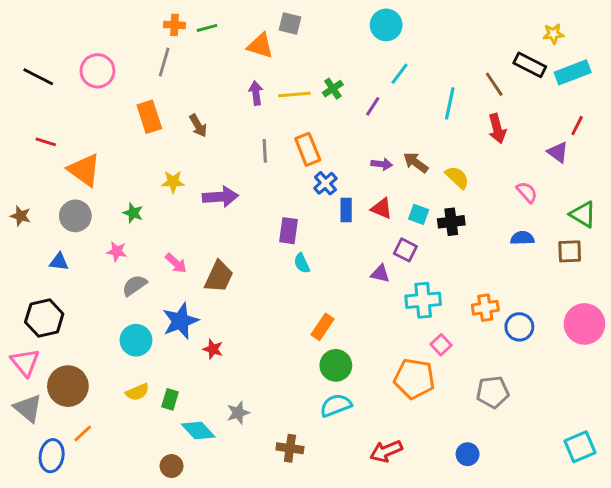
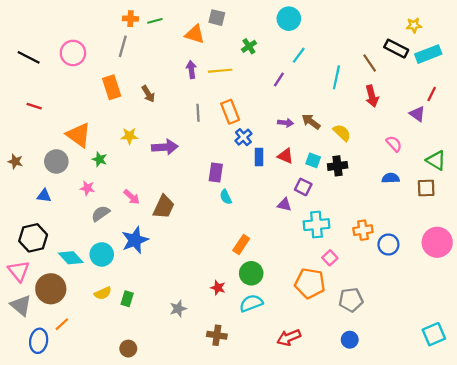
green cross: (333, 89) -> (249, 46), moved
orange triangle: (84, 170) -> (78, 135), moved
red star: (213, 349) -> (218, 288), moved
gray pentagon: (493, 392) -> (351, 300), moved
cyan diamond: (198, 430) -> (71, 258), moved

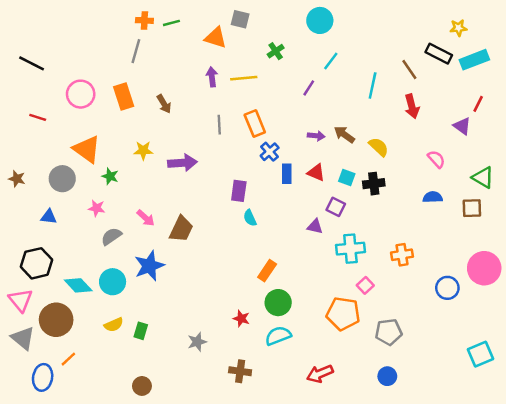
pink circle: (73, 53) -> (81, 94), moved
blue circle: (388, 244) -> (447, 288), moved
cyan square: (434, 334) -> (481, 354), moved

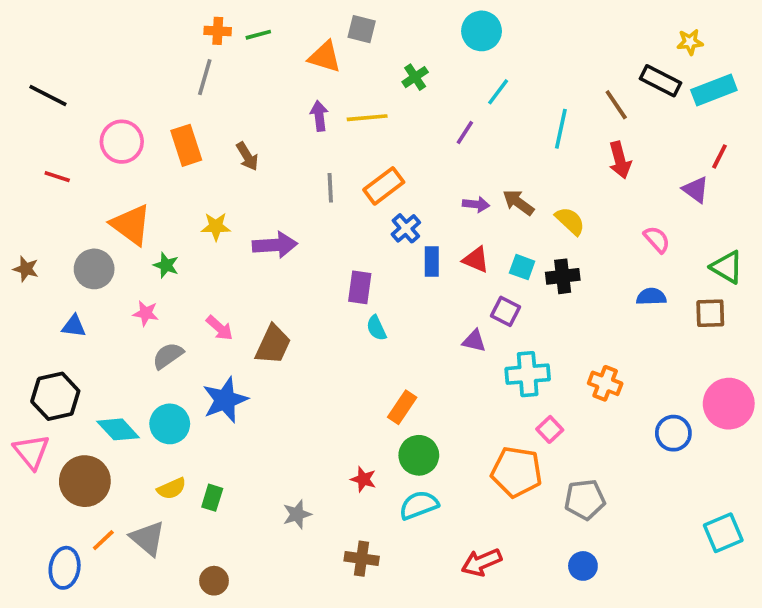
orange rectangle: (255, 123) -> (384, 186), turned 75
orange cross: (402, 255) -> (605, 383), turned 30
gray triangle: (23, 338) -> (148, 538), moved

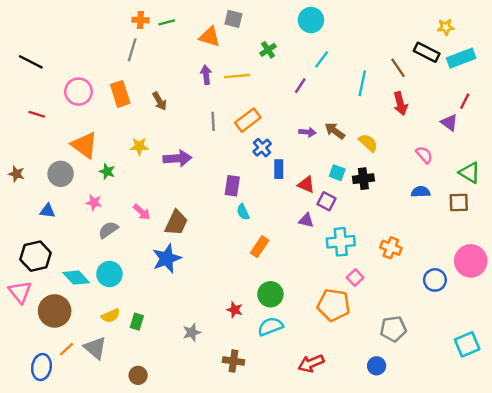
red triangle: (476, 260) -> (306, 185), moved
blue star: (225, 400) -> (167, 258), moved
orange rectangle: (402, 407) -> (260, 247), moved
gray pentagon: (585, 500) -> (393, 329), moved

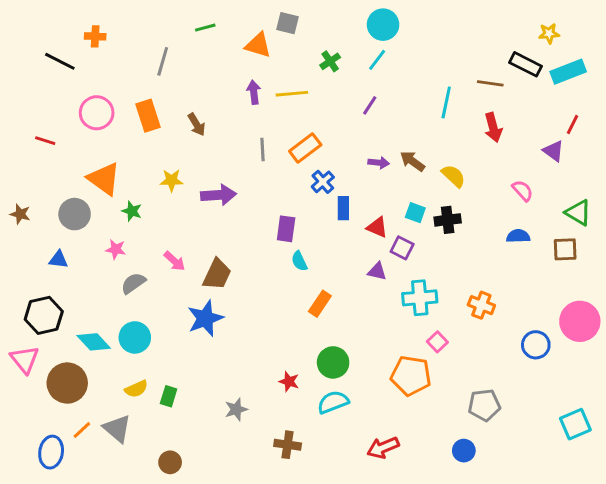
orange cross: (140, 20) -> (95, 36), moved
cyan line: (322, 59) -> (377, 60), moved
black line: (31, 62) -> (60, 61), moved
brown line: (398, 68) -> (490, 83), turned -48

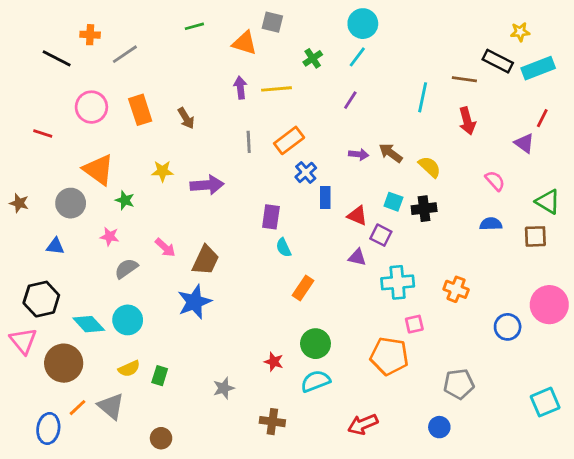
gray line: (163, 61) -> (125, 54), moved, turned 40
pink square: (437, 342) -> (414, 324), turned 30

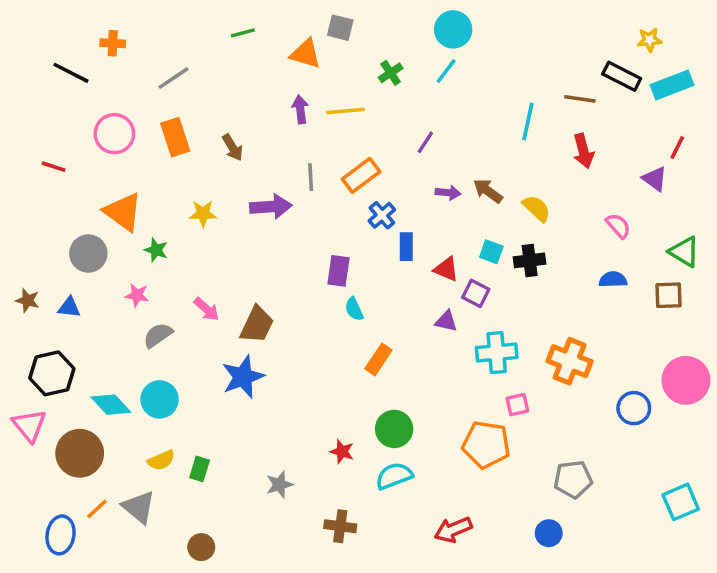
gray line: (125, 54) -> (173, 78), moved
purple line: (350, 100) -> (425, 142), moved
purple arrow: (207, 185) -> (271, 207), moved
brown star: (19, 203) -> (28, 300), moved
orange cross: (456, 289) -> (570, 361), size x1.4

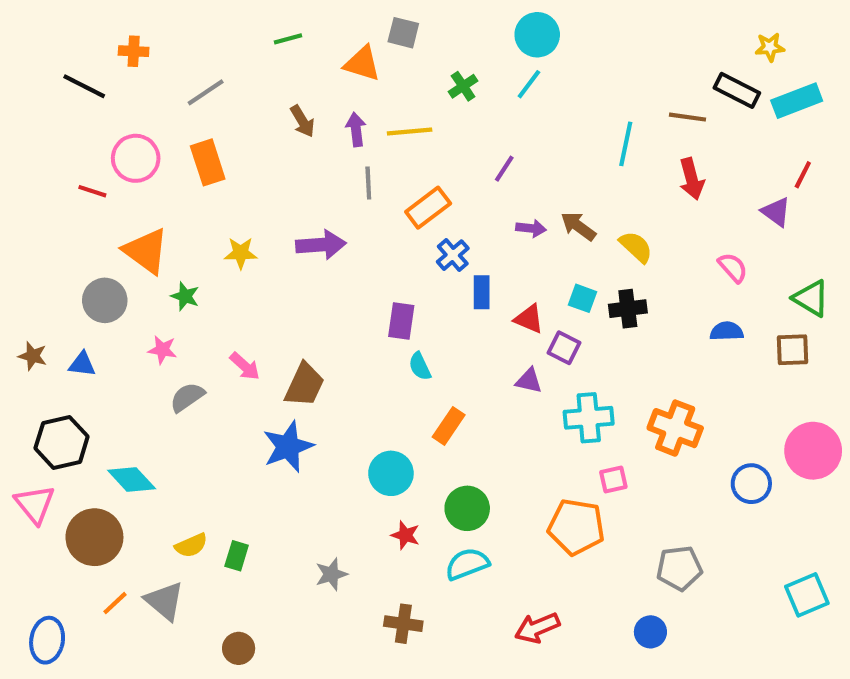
brown arrow: (233, 148) -> (302, 121), moved
red line: (54, 167) -> (92, 191), moved
gray line: (311, 177) -> (368, 183), moved
cyan circle: (160, 399) -> (391, 473), moved
blue ellipse: (61, 535) -> (47, 640), moved

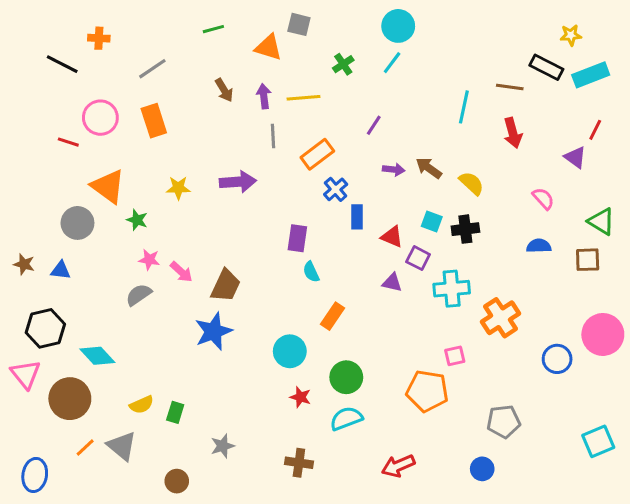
pink star: (162, 350) -> (149, 260), moved
cyan cross: (589, 418) -> (452, 289), moved
orange cross: (675, 428) -> (501, 318), turned 36
gray star: (331, 574) -> (223, 446), moved

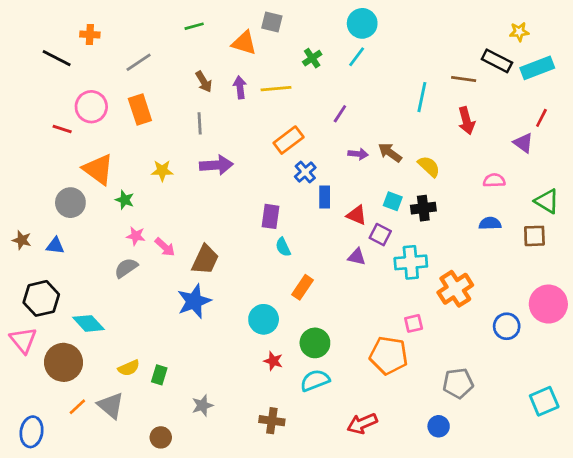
gray line: (273, 136) -> (200, 123), moved
pink semicircle: (543, 199) -> (494, 180), turned -50

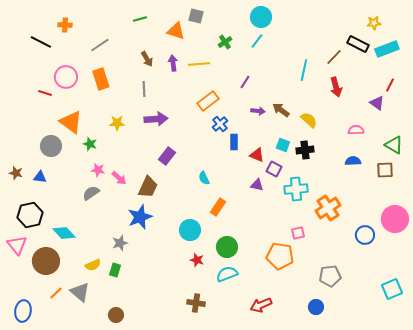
brown line: (464, 79) -> (334, 57), turned -54
purple rectangle: (270, 216) -> (167, 156), moved, turned 30
gray star: (202, 405) -> (120, 243), moved

